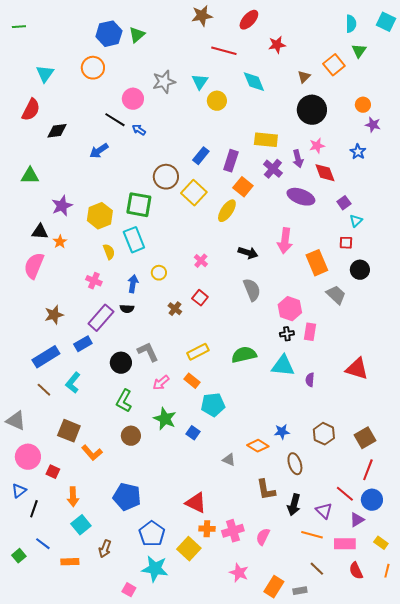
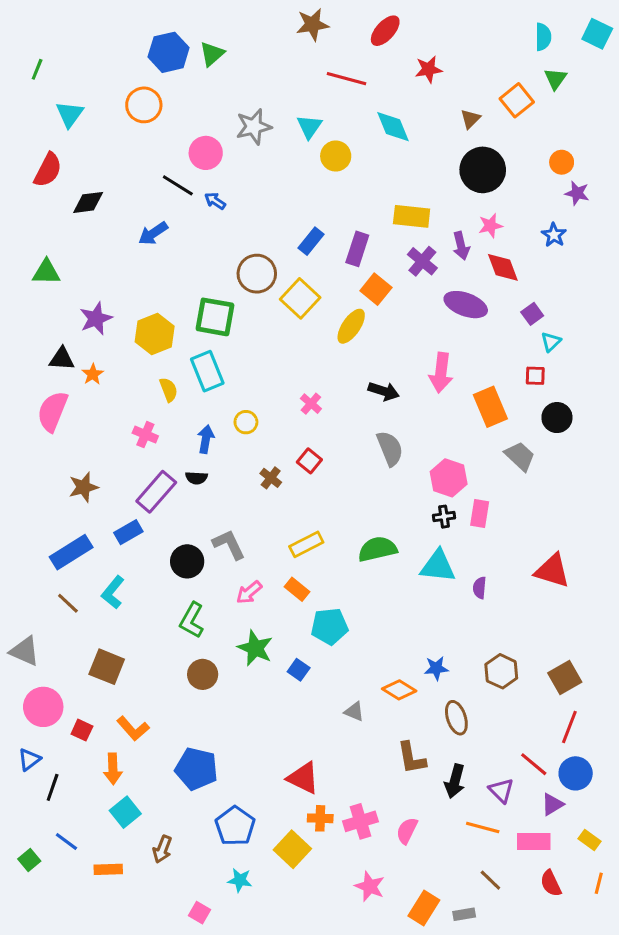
green line: (19, 27) -> (37, 69), moved, turned -64
orange L-shape: (92, 453) -> (133, 729), moved
cyan star: (155, 569) -> (240, 880), size x0.6

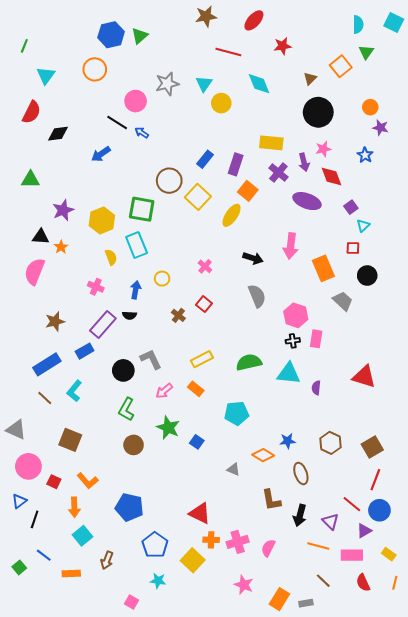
cyan pentagon: (330, 626) -> (237, 413), moved

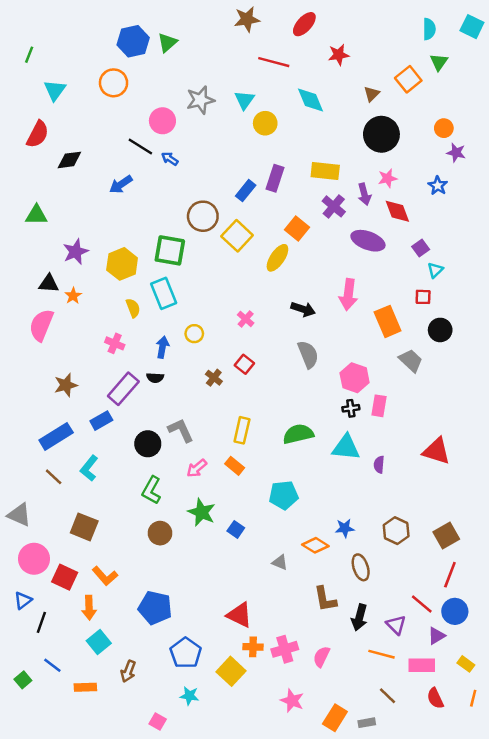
purple rectangle: (236, 164) -> (275, 178), moved
yellow rectangle: (202, 359) -> (242, 430), turned -50
red square: (54, 482) -> (65, 577), size x1.5

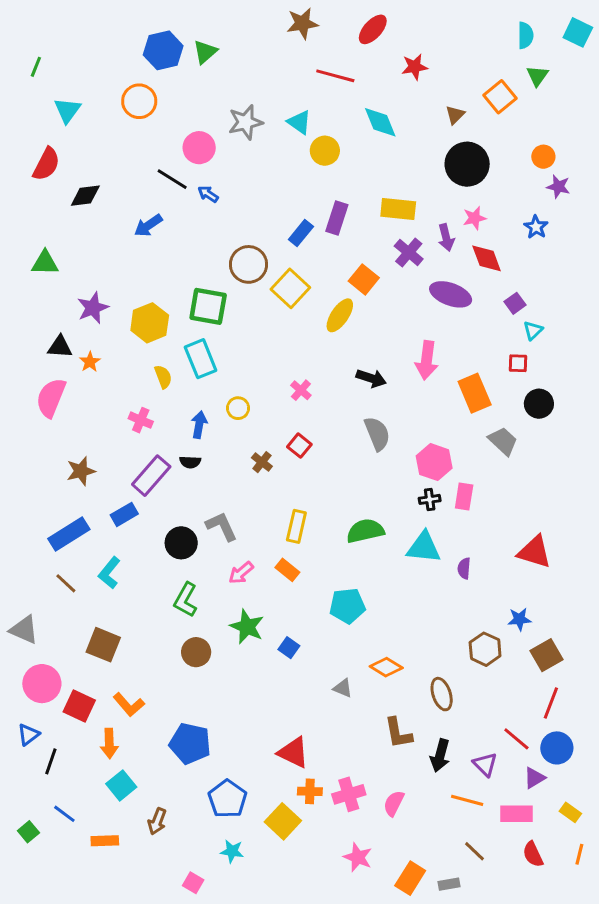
cyan triangle: (244, 100) -> (299, 122), turned -30
blue star: (345, 528) -> (519, 619), moved

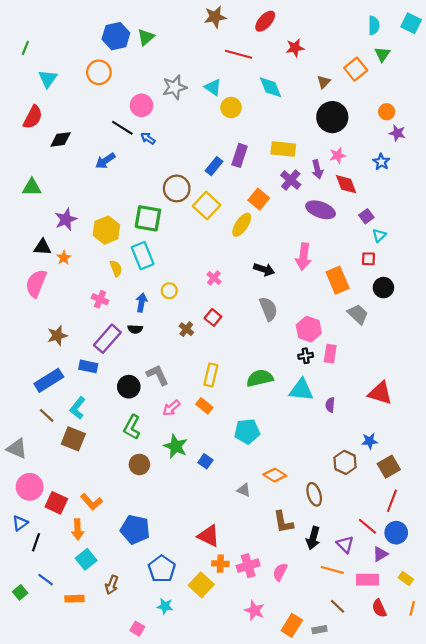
blue rectangle: (124, 514) -> (88, 366), turned 42
brown square: (103, 645) -> (73, 439), moved

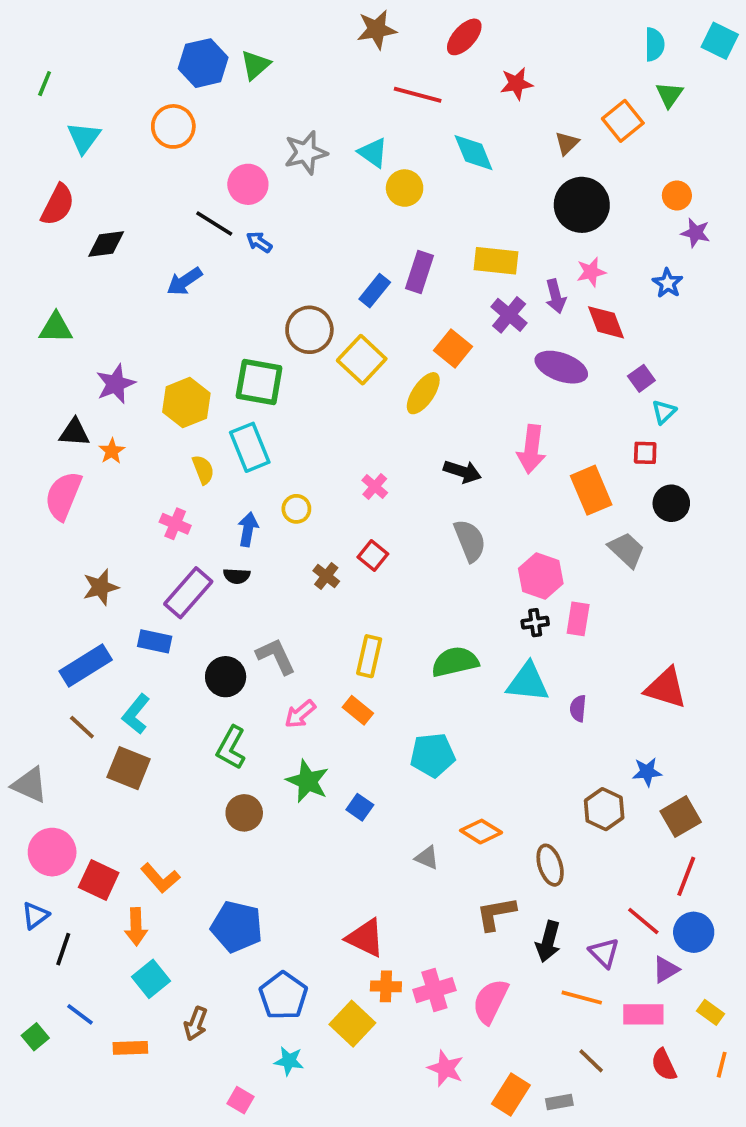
brown L-shape: (283, 522) -> (496, 914), turned 90
pink semicircle: (280, 572) -> (490, 1001), size x1.4

